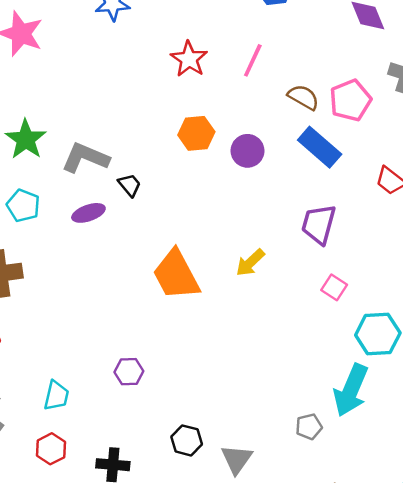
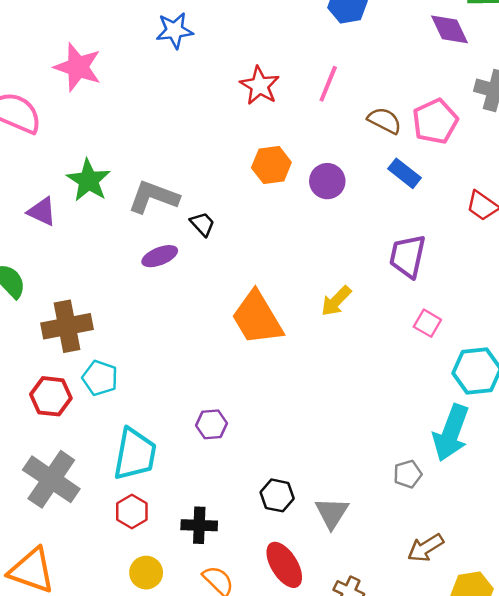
blue rectangle: (320, 147) -> (404, 173), size x0.7
cyan pentagon: (23, 206) -> (100, 378), moved
cyan trapezoid: (56, 396) -> (135, 454), size x1.6

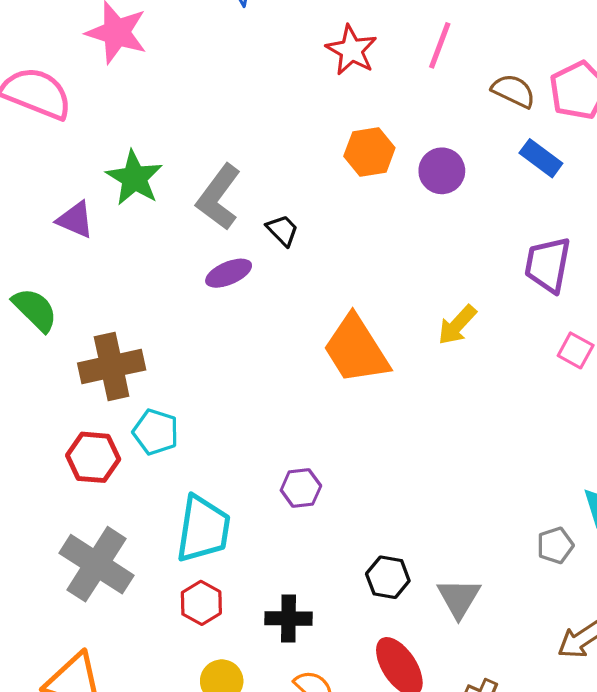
gray L-shape: (153, 197) -> (219, 197), turned -72

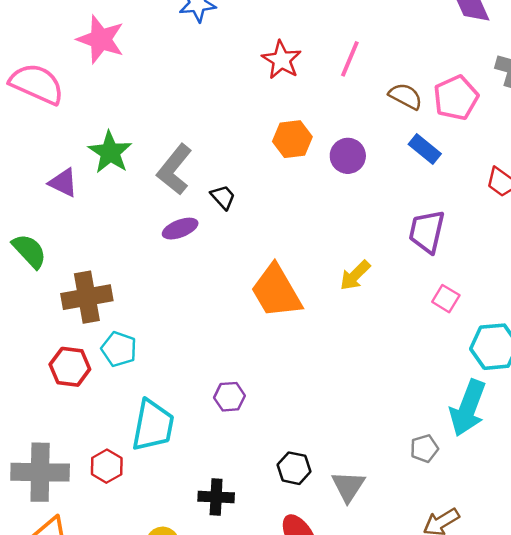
gray cross: (97, 564) -> (40, 472), moved, turned -34
red hexagon: (201, 603) -> (107, 466), moved

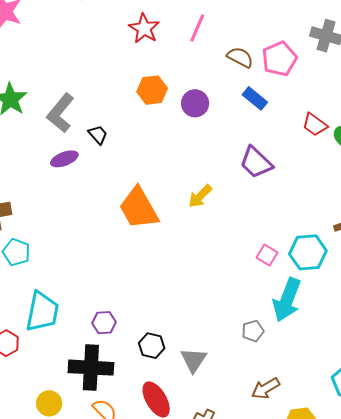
purple trapezoid: (427, 231) -> (256, 163), turned -60
pink square: (446, 299) -> (267, 255), moved
purple hexagon: (230, 397) -> (104, 323), moved
black cross: (216, 497) -> (91, 368), size x1.6

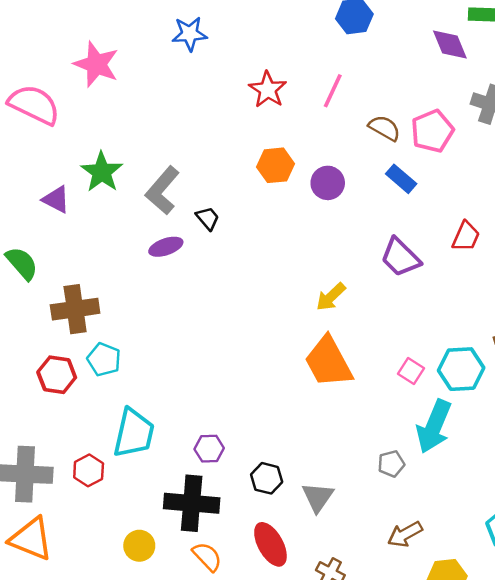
red trapezoid: (315, 125) -> (466, 236), moved, turned -104
orange trapezoid: (139, 208) -> (328, 362), moved

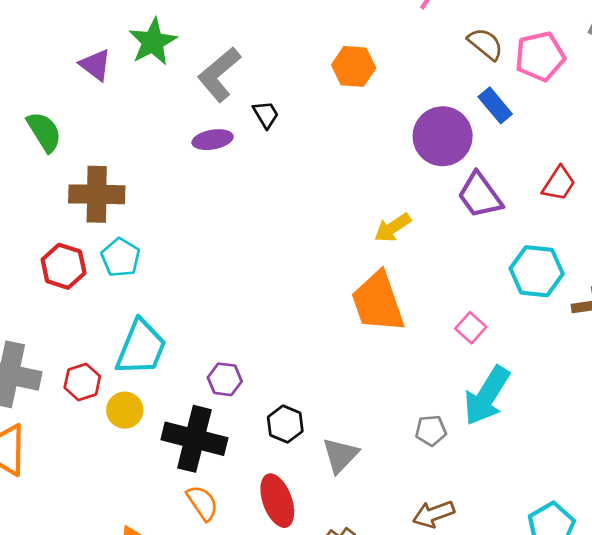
purple circle: (328, 183) -> (443, 136), moved, size x1.5
cyan hexagon: (461, 369) -> (537, 271), moved
yellow circle: (139, 546) -> (125, 410), moved

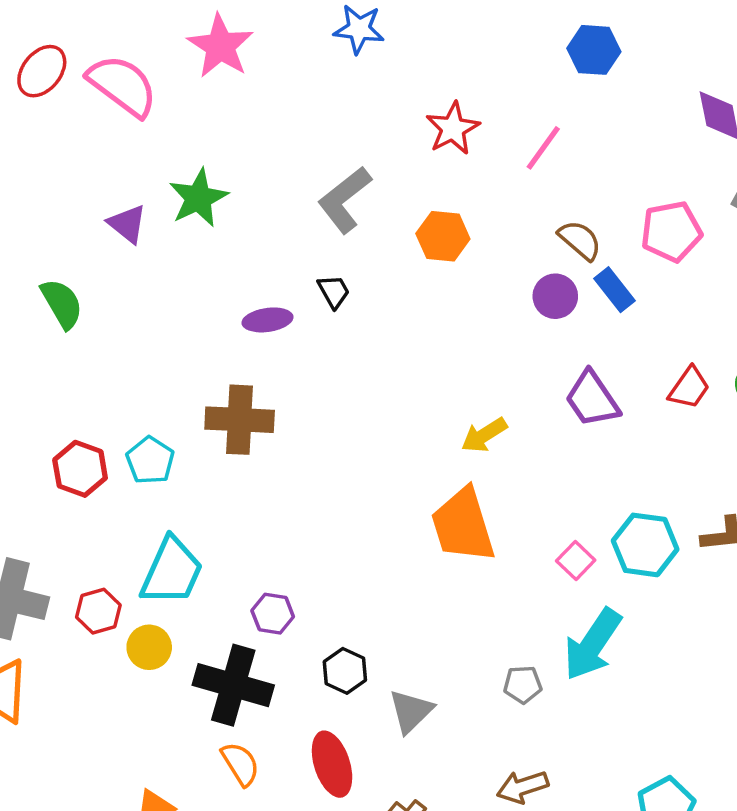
brown semicircle: (486, 44) -> (580, 240), moved
gray L-shape: (219, 74) -> (345, 200), moved
purple circle: (443, 136) -> (555, 296), moved, size x0.6
brown cross: (97, 194) -> (240, 420), moved
cyan hexagon: (537, 271) -> (645, 545), moved

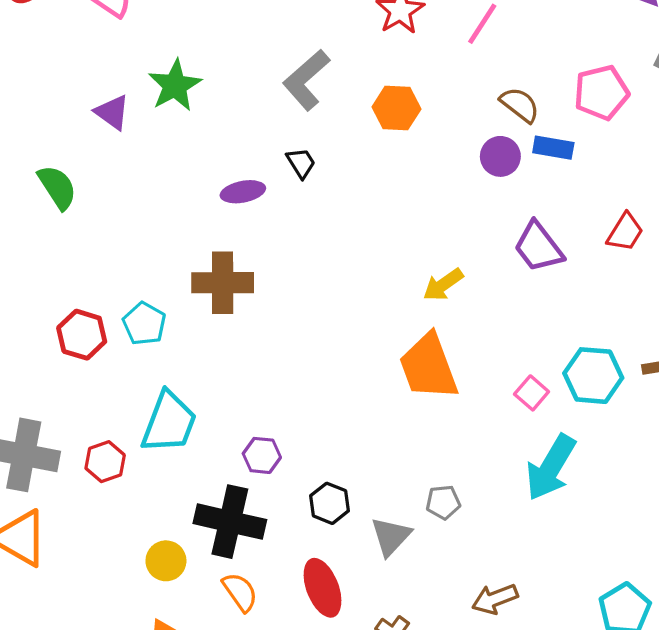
blue rectangle: (615, 290) -> (553, 148), turned -39
yellow circle: (149, 647) -> (166, 561), moved
gray pentagon: (523, 685) -> (443, 502), moved

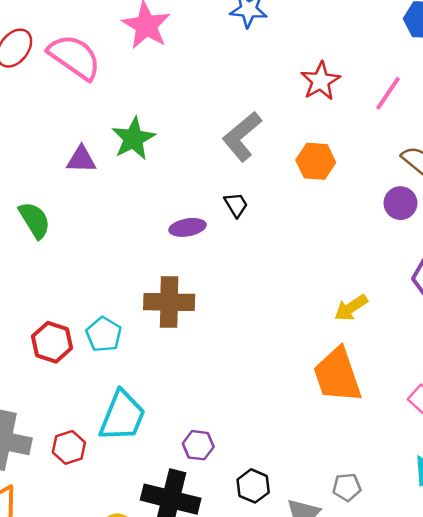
purple triangle: (112, 112) -> (81, 159), turned -36

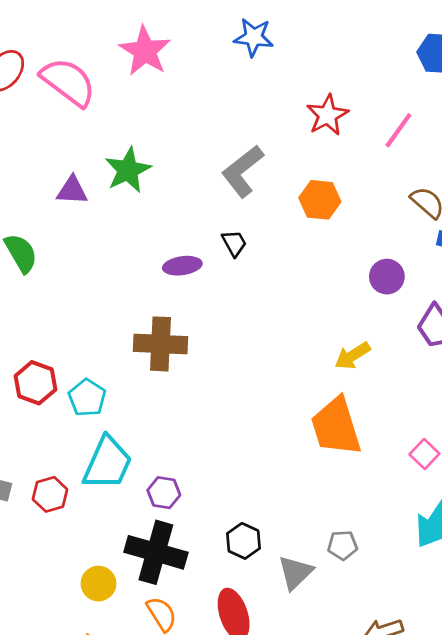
purple circle: (400, 203) -> (387, 277), moved
cyan pentagon: (104, 334) -> (87, 398), moved
purple hexagon: (198, 445) -> (164, 493), moved

